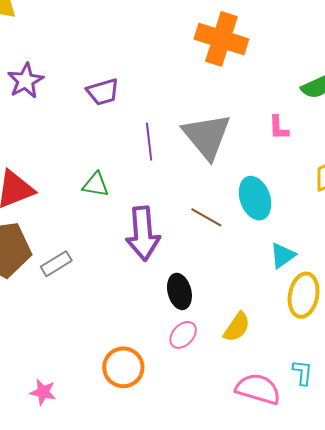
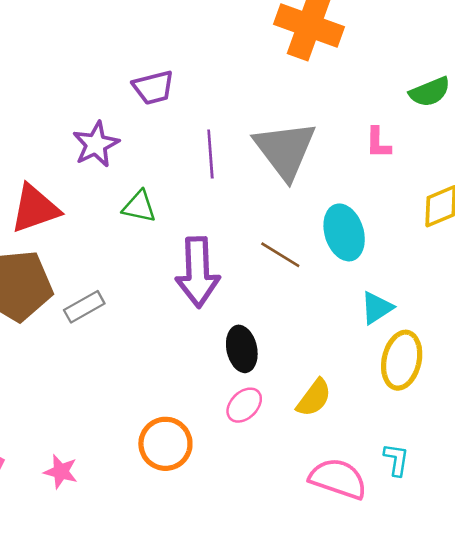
purple star: (26, 81) -> (96, 144), moved

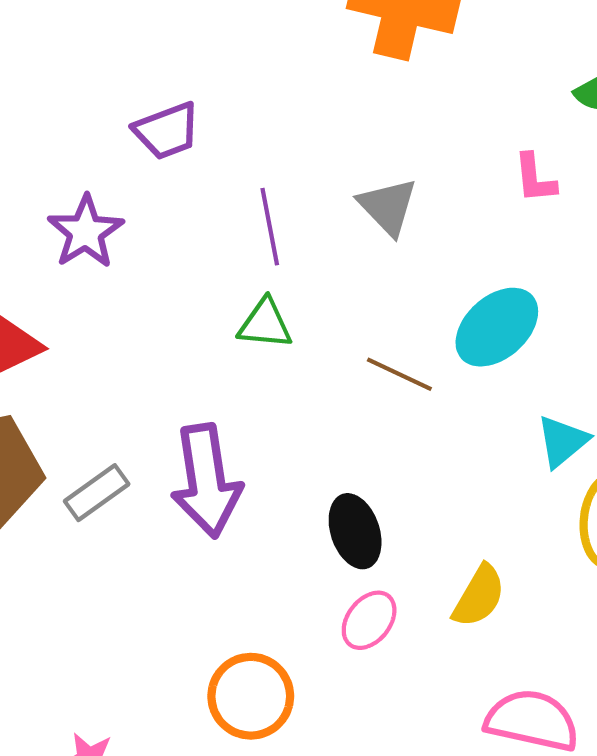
gray triangle: (285, 150) -> (388, 207), size x0.6
green triangle: (139, 207) -> (265, 324), moved
cyan ellipse: (344, 232) -> (497, 327), turned 72
purple arrow: (198, 272) -> (206, 481), moved

